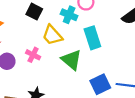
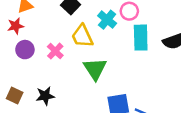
cyan rectangle: (92, 38) -> (141, 38), moved

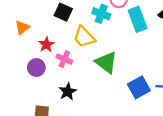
red star: (16, 26) -> (46, 45), moved
black star: (45, 96) -> (68, 92), moved

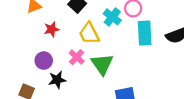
pink cross: (64, 59) -> (77, 57), moved
purple circle: (36, 68) -> (44, 61), moved

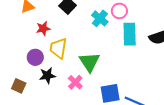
yellow trapezoid: (89, 33) -> (58, 48), moved, turned 35
pink cross: (77, 57) -> (75, 82), moved

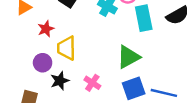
green triangle: (89, 62) -> (128, 57), moved, turned 45

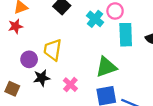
red star: (46, 29) -> (15, 26), moved

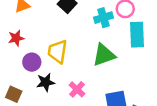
cyan cross: (95, 19) -> (103, 18), turned 35
red star: (15, 26) -> (16, 38), moved
green triangle: (106, 67) -> (104, 55), moved

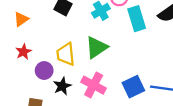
green triangle: (104, 55) -> (97, 47), moved
pink cross: (77, 89) -> (94, 85), size x1.5

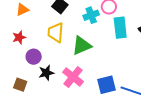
yellow trapezoid: (66, 54) -> (56, 32), moved

